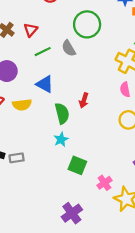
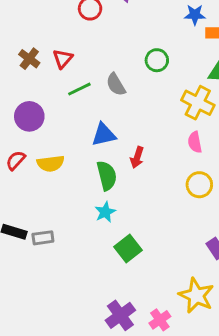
green circle: (87, 24) -> (157, 60), moved, size x0.6
blue triangle: (45, 84) -> (104, 135), moved, turned -42
green square: (77, 165) -> (128, 248), turned 30
pink cross: (104, 183) -> (160, 320), moved

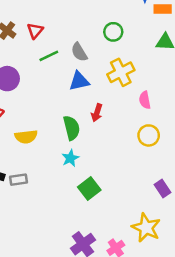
yellow cross: (198, 103) -> (121, 72), moved, turned 36
blue triangle: (104, 135) -> (79, 81), moved
yellow semicircle: (51, 163) -> (26, 137), moved

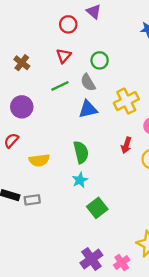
red triangle: (35, 31) -> (64, 56), moved
green circle: (113, 32) -> (100, 60), moved
red arrow: (97, 113) -> (126, 145), moved

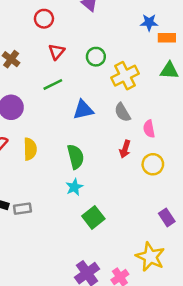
red circle: (68, 24) -> (44, 19), moved
gray semicircle: (88, 82) -> (122, 112), moved
yellow cross: (126, 101) -> (125, 76), moved
yellow semicircle: (39, 160) -> (30, 149), moved, turned -84

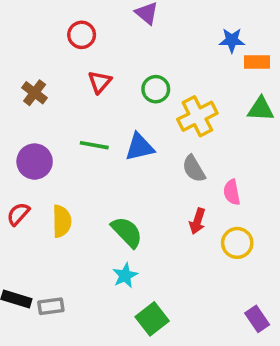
green line: (53, 85) -> (94, 145), moved, turned 36
blue triangle: (83, 110) -> (139, 147), moved
green semicircle: (76, 157) -> (127, 232), turned -30

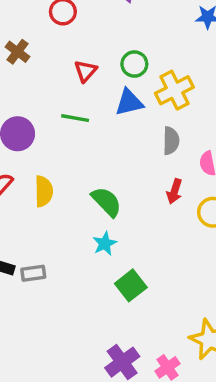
red triangle: (100, 82) -> (86, 71), moved
brown cross: (35, 93) -> (18, 52), moved
blue triangle: (139, 147) -> (129, 102), moved
gray semicircle: (194, 169) -> (171, 141), turned -148

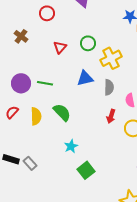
blue triangle: (129, 102) -> (85, 78), moved
green line: (75, 118) -> (45, 83), moved
green semicircle: (106, 202) -> (62, 112), moved
gray rectangle: (33, 273) -> (30, 163), turned 56

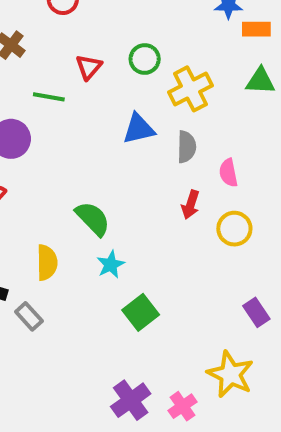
green line: (45, 83) -> (49, 97), moved
green semicircle: (62, 112) -> (93, 219), moved
yellow semicircle: (36, 116) -> (47, 263), moved
gray rectangle: (30, 163) -> (29, 316), moved

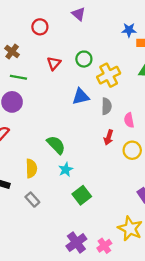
green line: (49, 97) -> (18, 77), moved
gray rectangle: (29, 316) -> (32, 200), moved

